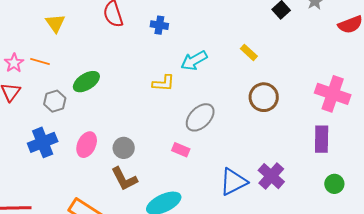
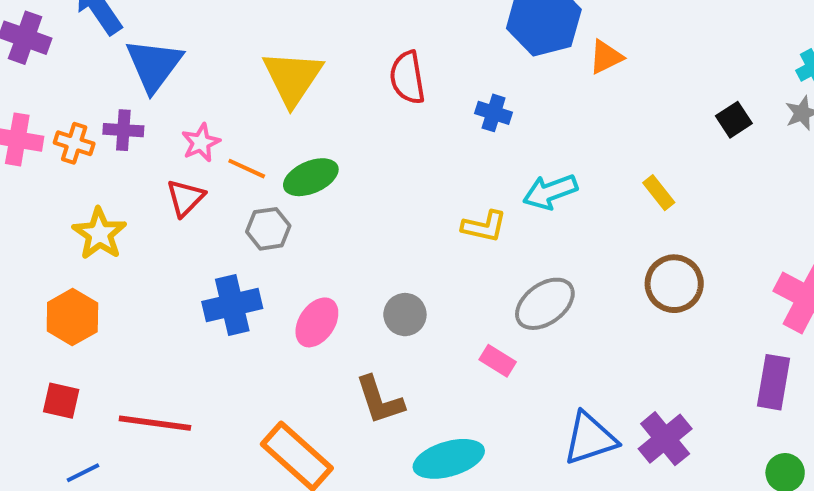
yellow triangle: (55, 23) -> (293, 78), size x1.6
orange line: (40, 61) -> (247, 169), moved
green ellipse: (86, 82) -> (311, 177), moved
gray circle: (124, 148) -> (405, 315), moved

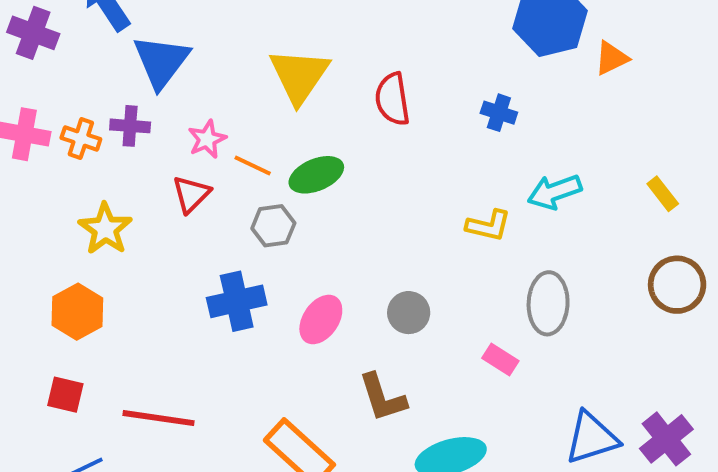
red semicircle: (407, 78) -> (392, 99), moved
gray ellipse: (545, 304) -> (548, 303), turned -52

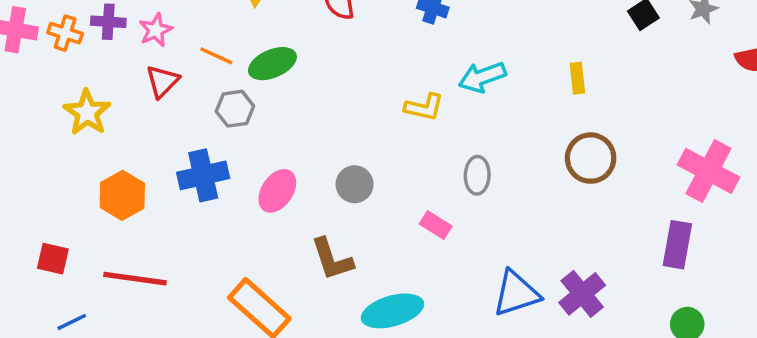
pink star: (207, 139) -> (156, 30), moved
yellow rectangle: (663, 194) -> (577, 78), turned 32
gray ellipse: (548, 303) -> (477, 175), size x0.7
orange hexagon: (77, 312) -> (122, 195), moved

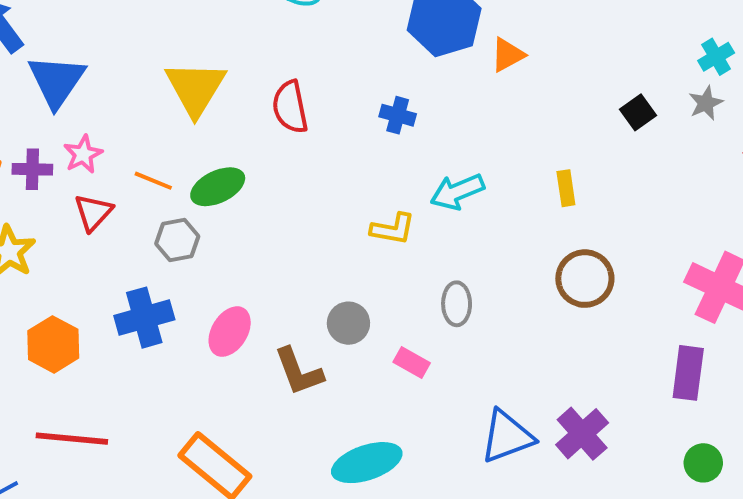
purple cross: (108, 22) -> (32, 169), moved
gray circle: (355, 184) -> (348, 323), moved
brown L-shape: (332, 259) -> (299, 372), moved

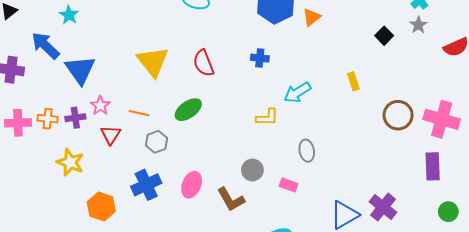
green ellipse: (218, 187) -> (188, 110), moved
brown circle: (585, 279) -> (398, 115), moved

